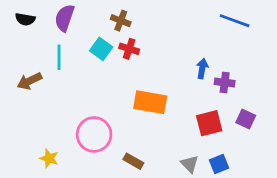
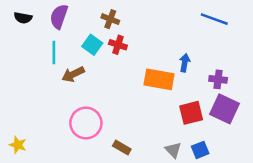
brown arrow: (29, 81) -> (73, 74), moved
purple cross: (225, 82) -> (218, 79), moved
orange rectangle: (150, 102) -> (159, 79), moved
purple square: (246, 119) -> (224, 109), size x1.6
yellow star: (49, 158) -> (18, 145), moved

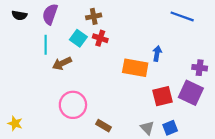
brown cross: (110, 19) -> (94, 16), turned -32
purple cross: (218, 79) -> (200, 68), moved

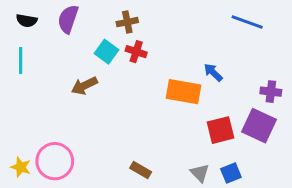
cyan line: (46, 45) -> (21, 61), moved
blue arrow: (157, 54) -> (213, 72), turned -56
pink circle: (73, 105) -> (55, 161), moved

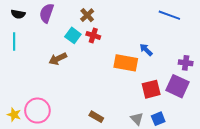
brown cross: (127, 22) -> (87, 15), turned -32

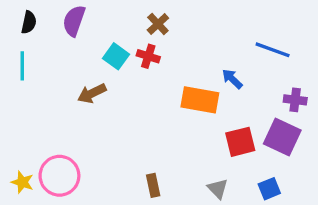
black semicircle: (18, 14) -> (29, 22), turned -88
brown cross: (87, 15) -> (158, 24), moved
blue line: (169, 15) -> (273, 50), moved
brown rectangle: (96, 117) -> (153, 185), turned 48
blue square: (158, 119) -> (269, 189), moved

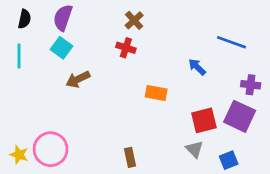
cyan square: (116, 56) -> (61, 48), moved
orange rectangle: (200, 100) -> (156, 93), moved, size x0.7
gray triangle: (218, 189) -> (194, 149), moved

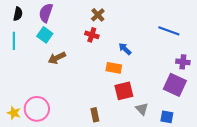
blue arrow: (197, 67) -> (125, 49), moved
red square: (204, 120) -> (124, 91), moved
blue square: (229, 160) -> (167, 117), turned 32

